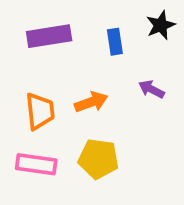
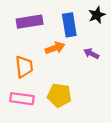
blue rectangle: (115, 42) -> (69, 25), size x1.5
orange arrow: (91, 102) -> (55, 48), moved

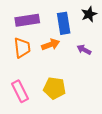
orange trapezoid: (24, 67) -> (22, 48), moved
pink rectangle: (22, 99) -> (20, 91), turned 55

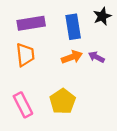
orange arrow: (50, 45) -> (72, 57), moved
yellow pentagon: (55, 88) -> (63, 101), turned 30

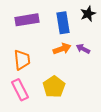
orange trapezoid: (25, 55) -> (22, 60), moved

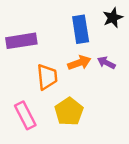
purple rectangle: (27, 20) -> (21, 41), moved
orange trapezoid: (22, 60) -> (47, 77), moved

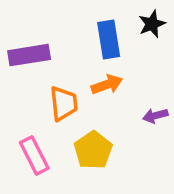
purple arrow: (106, 63) -> (155, 116), moved, turned -42

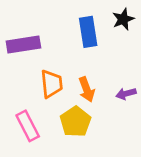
orange arrow: (107, 84) -> (87, 89), moved, turned 90

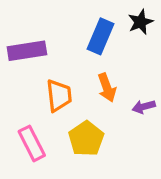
blue rectangle: (88, 32) -> (100, 36), turned 32
orange arrow: (87, 89) -> (107, 88), moved

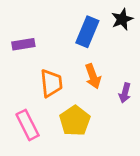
purple rectangle: (27, 51) -> (23, 44), size x0.7
purple arrow: (144, 107) -> (125, 93), turned -60

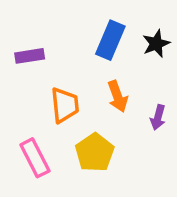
black star: (122, 19) -> (156, 44), moved

